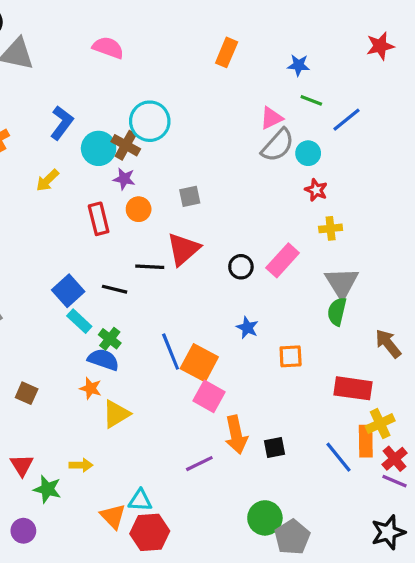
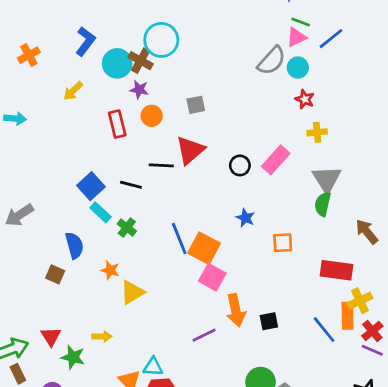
pink triangle: (271, 118) -> (296, 37), moved
blue semicircle: (103, 360) -> (74, 245), moved, turned 56

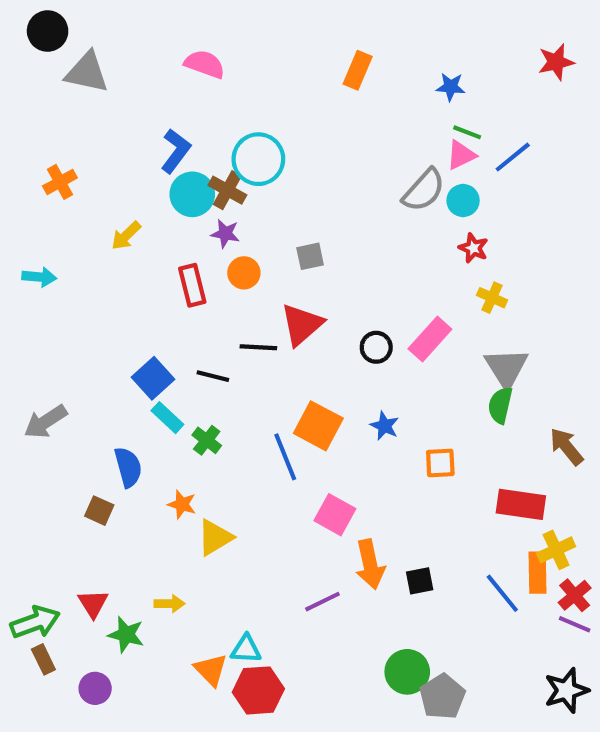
blue L-shape: (85, 41) -> (176, 151), moved
yellow cross: (317, 132) -> (492, 298), turned 30
orange square: (204, 248) -> (318, 426), moved

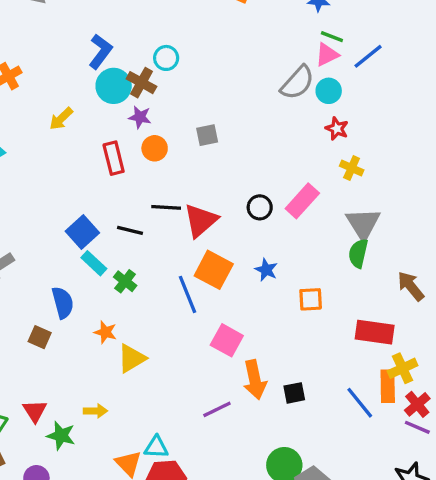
cyan circle: (258, 159) -> (166, 58), size x0.6
red triangle: (302, 325) -> (201, 221), moved

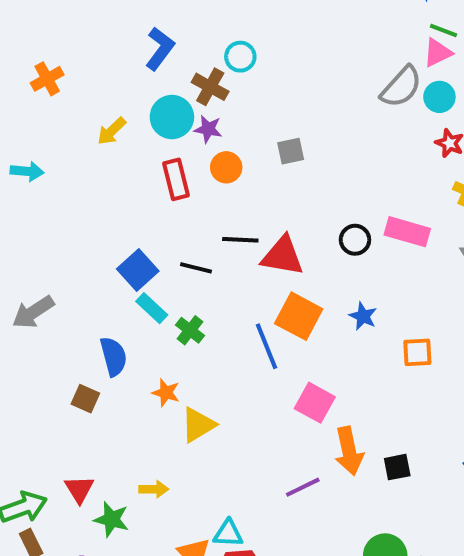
cyan circle: (114, 86) -> (172, 117), moved
pink rectangle: (302, 201) -> (407, 232), turned 64
red triangle: (201, 221) -> (283, 256), turned 51

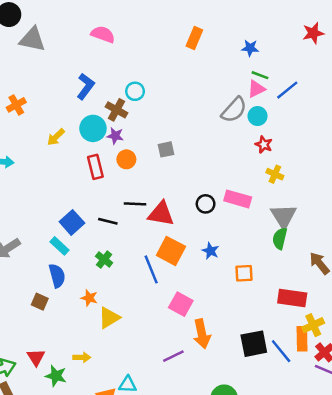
cyan rectangle: (152, 308) -> (60, 246), moved
black square: (397, 467) -> (254, 344), moved, size x1.6

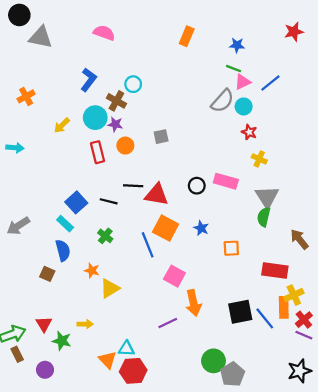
green line: (260, 75) -> (234, 69), moved

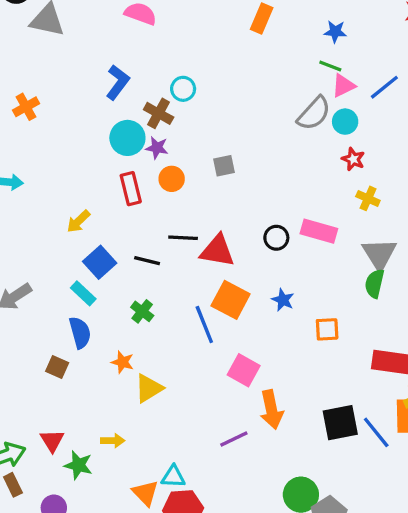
yellow arrow: (62, 125) -> (78, 221), moved

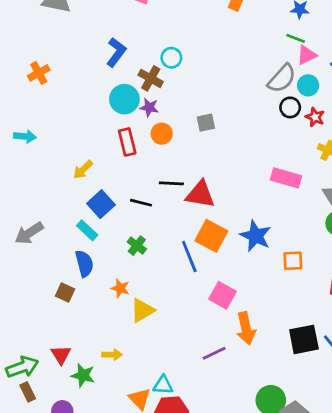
black circle: (276, 238) -> (290, 107), moved
blue star: (283, 300) -> (256, 236), size x1.6

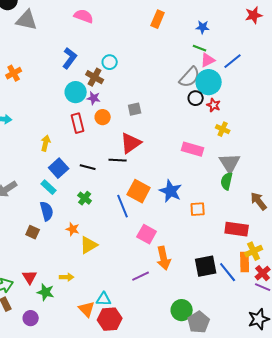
cyan circle: (308, 85) -> (209, 82), size x1.6
yellow arrow: (83, 170) -> (46, 143), turned 147
black line: (171, 183) -> (118, 160), moved
red triangle: (200, 194) -> (131, 143), moved, turned -45

